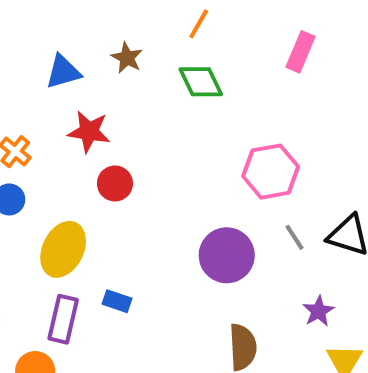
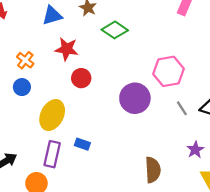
green diamond: (201, 82) -> (115, 30), moved, turned -30
purple circle: (227, 255) -> (135, 98), moved

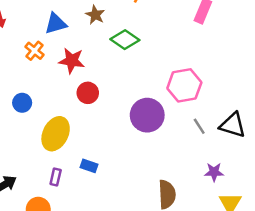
orange cross: (25, 60) -> (35, 51), moved
purple star: (195, 150) -> (214, 172), turned 30
purple rectangle: (52, 154) -> (56, 177), size x0.6

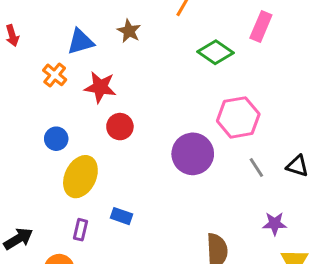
green diamond: (125, 40) -> (215, 52), moved
blue circle: (22, 103) -> (56, 139), moved
black triangle: (233, 125) -> (297, 166), size x0.7

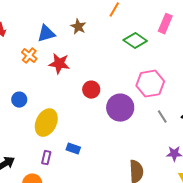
red circle: (120, 127) -> (91, 90), moved
blue circle: (56, 139) -> (19, 100), moved

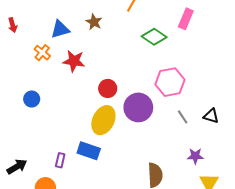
yellow ellipse: (46, 123) -> (103, 120), moved
blue rectangle: (73, 149) -> (89, 151), size x1.5

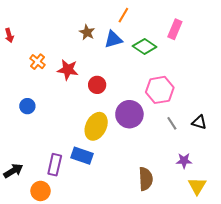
blue triangle: (60, 29) -> (113, 39), moved
red circle: (108, 88) -> (97, 85), moved
purple rectangle: (60, 160) -> (55, 165), size x1.5

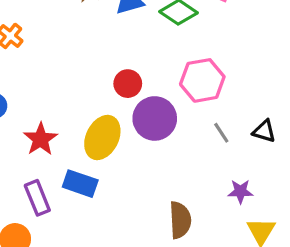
red star: (68, 70) -> (40, 139), moved, turned 30
red circle: (97, 85) -> (128, 84), moved
purple rectangle: (55, 165) -> (37, 198), turned -35

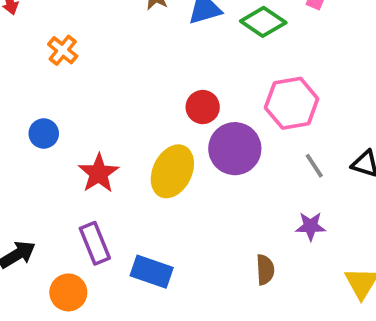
blue rectangle: (80, 184) -> (152, 272), moved
purple star: (240, 191) -> (311, 226), moved
brown semicircle: (180, 220) -> (265, 270), size x0.7

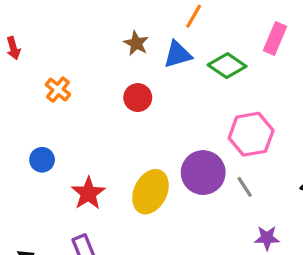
red circle: (203, 107) -> (138, 98), moved
gray line: (314, 166) -> (245, 187), moved

